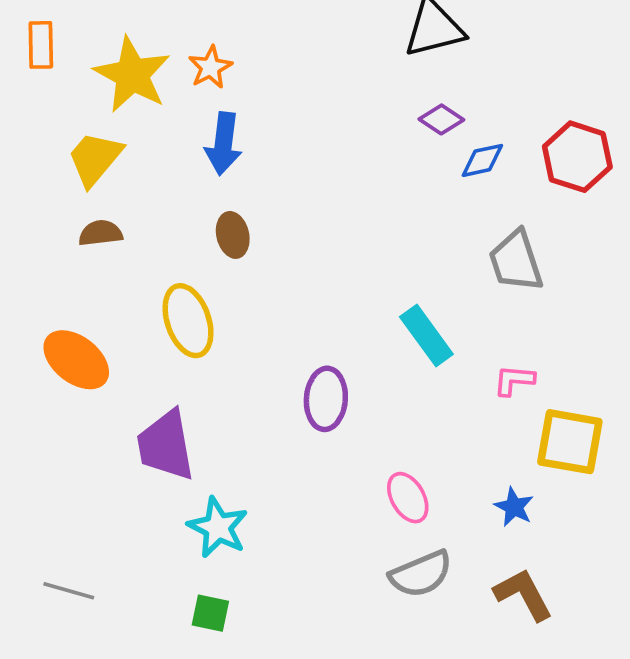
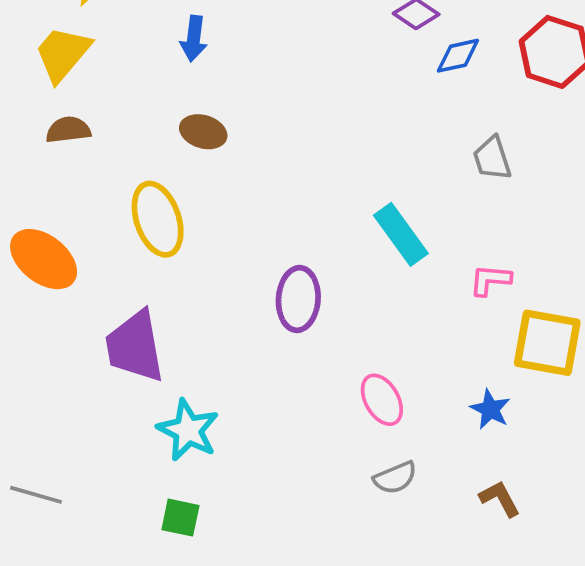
blue arrow: (223, 144) -> (194, 39), size x0.7
brown ellipse: (233, 235) -> (203, 132), turned -60
gray trapezoid: (516, 261) -> (492, 158), size x0.7
gray semicircle: (421, 574) -> (395, 478), size x0.7
brown L-shape: (523, 594) -> (500, 499), size x0.7

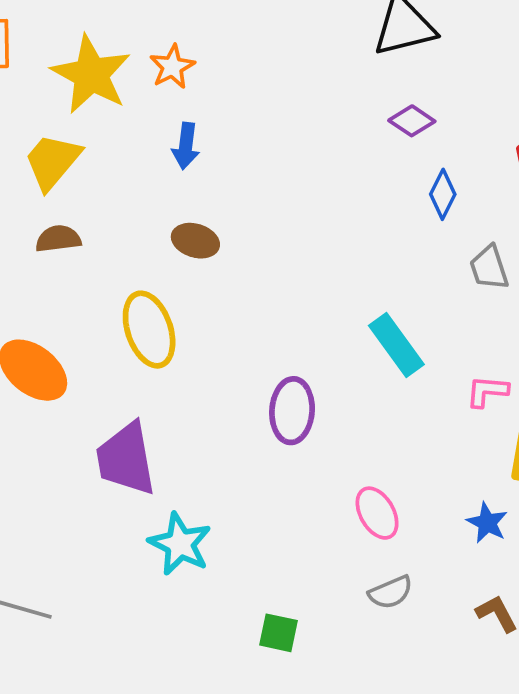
blue diamond: (458, 56) -> (443, 194), moved, turned -51
green square: (180, 518) -> (279, 633), moved

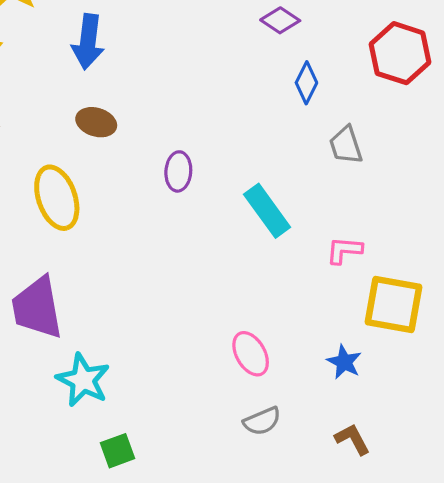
blue arrow: (186, 146) -> (88, 42), size x1.4
purple ellipse: (292, 411) -> (178, 171), moved, size x0.7
green square: (279, 633) -> (118, 451), moved, turned -32

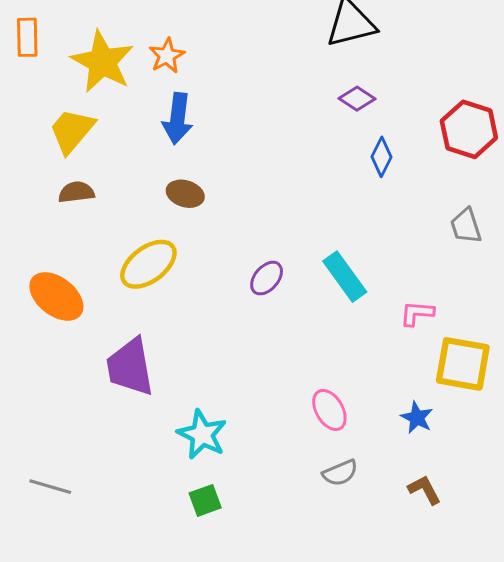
gray trapezoid: (346, 145) -> (466, 226), moved
purple ellipse: (178, 171) -> (267, 278), moved, turned 36
yellow ellipse: (57, 198) -> (148, 264), turned 72
cyan star: (83, 380) -> (202, 434), moved

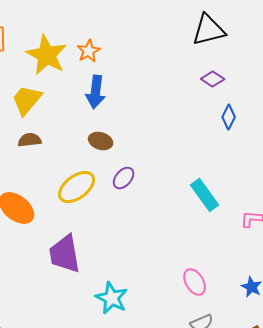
purple ellipse: (267, 278) -> (124, 178), moved

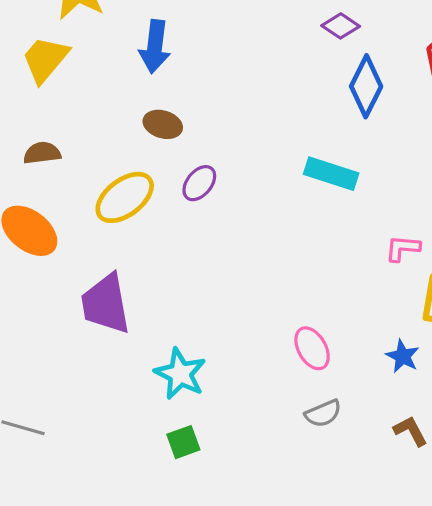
blue diamond: (229, 117) -> (366, 86), size x1.5
brown semicircle: (30, 140) -> (42, 153), moved
cyan rectangle: (205, 195) -> (331, 174), moved, turned -36

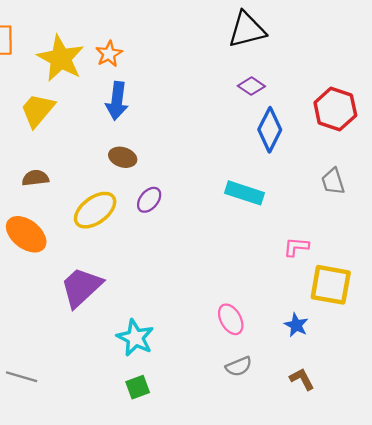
purple trapezoid: (106, 304) -> (81, 287), turned 57

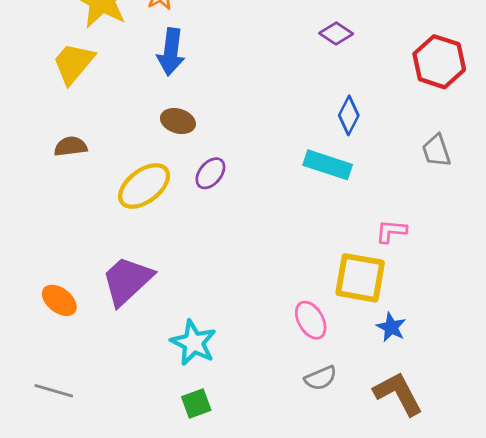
blue diamond: (270, 130) -> (349, 115), moved, size x0.7
orange ellipse: (26, 234) -> (59, 300), moved, size x0.7
yellow square: (331, 285) -> (360, 278), moved
brown L-shape: (302, 379) -> (398, 394), size x1.6

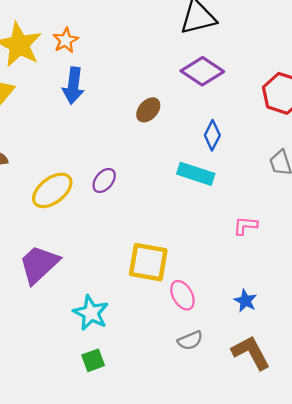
purple diamond: (336, 33) -> (202, 71), size x1.6
brown ellipse: (178, 121) -> (148, 110), moved, turned -65
yellow square: (360, 278) -> (148, 262), moved

